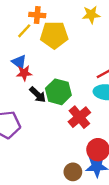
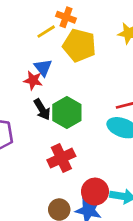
blue triangle: (19, 62) -> (43, 68), moved
red cross: (79, 117) -> (61, 158), moved

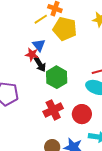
black arrow: (42, 109) -> (40, 64), moved
red circle: (95, 192) -> (82, 114), moved

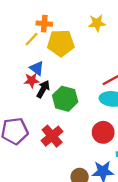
black arrow: (40, 64) -> (43, 89), turned -105
red cross: (53, 110) -> (52, 136), moved

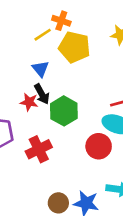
red star: (32, 80) -> (29, 102), moved
black arrow: (43, 89) -> (42, 94), turned 108
red circle: (103, 132) -> (99, 146), moved

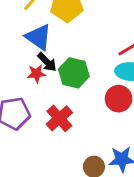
blue triangle: (40, 69) -> (39, 37), size x1.5

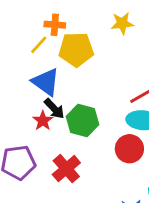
red star: (36, 74) -> (43, 121), turned -30

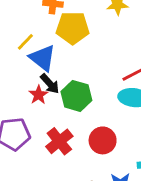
yellow line: (39, 45) -> (25, 42), moved
red circle: (129, 149) -> (103, 140), moved

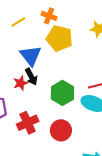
yellow line: (25, 42) -> (18, 22), moved
green hexagon: (76, 96) -> (62, 93), moved

